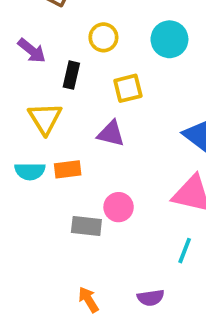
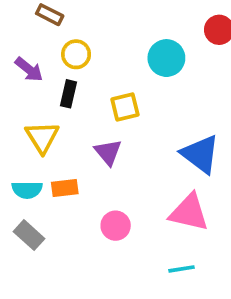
yellow circle: (103, 37) -> (76, 54), moved
purple triangle: (111, 134) -> (108, 152), turned 36
gray rectangle: (86, 226) -> (29, 235), moved, turned 36
cyan line: (185, 251) -> (181, 269), turned 60

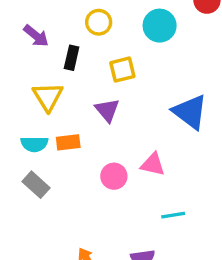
yellow circle: (76, 54) -> (99, 22), moved
pink triangle: (189, 212) -> (153, 164), moved, size x0.7

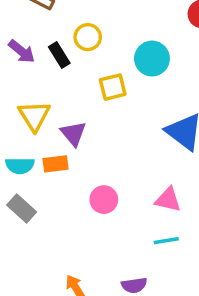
cyan circle: (160, 26) -> (152, 59), moved
black rectangle: (72, 58) -> (59, 55), moved, turned -45
purple triangle: (107, 110) -> (73, 134), moved
pink triangle: (153, 164) -> (168, 200), moved

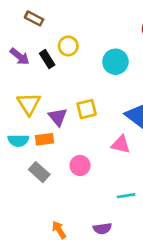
yellow square: (113, 87) -> (87, 109), moved
pink triangle: (168, 200) -> (121, 144), moved
gray rectangle: (22, 209) -> (39, 172), moved

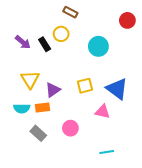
brown rectangle: (34, 18) -> (70, 12), moved
yellow square: (87, 109) -> (85, 86), moved
purple triangle: (58, 117) -> (53, 90), turned 35

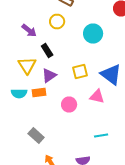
purple arrow: (23, 42) -> (29, 30), moved
black rectangle: (45, 44) -> (47, 50), moved
pink circle: (70, 128) -> (69, 104), moved
gray rectangle: (38, 133) -> (36, 136), moved

